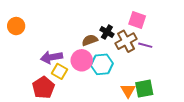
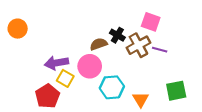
cyan hexagon: (102, 64) -> (112, 87), moved
green square: (144, 89) -> (176, 91), moved

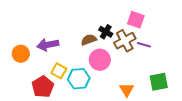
orange circle: (18, 29) -> (21, 54), moved
purple arrow: (56, 63) -> (48, 45), moved
pink circle: (90, 66) -> (100, 60), moved
cyan hexagon: (112, 87) -> (79, 79), moved

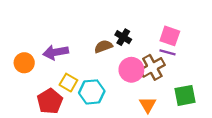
pink square: (136, 20) -> (170, 36), moved
brown cross: (125, 41) -> (152, 67), moved
pink circle: (100, 60) -> (131, 70), moved

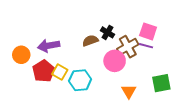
brown cross: (152, 67) -> (128, 47), moved
red pentagon: (50, 101) -> (44, 71), moved

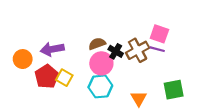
black cross: (107, 32) -> (116, 51), moved
pink circle: (115, 61) -> (101, 63), moved
cyan hexagon: (80, 80) -> (100, 86), moved

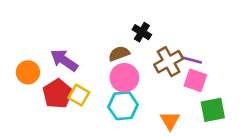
pink square: (159, 34) -> (195, 80), moved
purple arrow: (52, 49) -> (64, 60), turned 45
black cross: (116, 51) -> (142, 32), moved

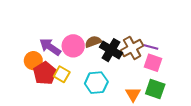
black cross: (142, 32) -> (111, 50), moved, size x1.5
orange circle: (28, 72) -> (33, 61), moved
pink circle: (124, 78) -> (73, 46), moved
green square: (213, 110) -> (155, 89), moved, turned 30

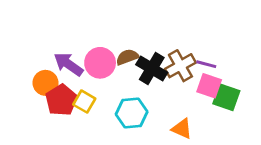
green square: (155, 89) -> (226, 97), moved
orange triangle: (133, 94) -> (182, 129), turned -35

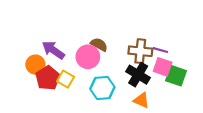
brown semicircle: (127, 57) -> (99, 44), turned 48
pink circle: (100, 63) -> (88, 57), moved
brown cross: (180, 66) -> (140, 51), turned 35
black cross: (152, 69) -> (138, 75), moved

